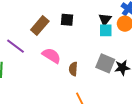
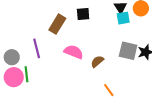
purple line: (16, 46) -> (37, 48), turned 48
brown semicircle: (73, 69) -> (97, 61), turned 56

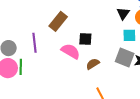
black square: (83, 14) -> (85, 39), moved
cyan square: (123, 18) -> (129, 35), moved

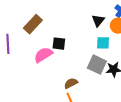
pink semicircle: (71, 51) -> (43, 55), turned -66
brown semicircle: (93, 64) -> (71, 83), moved

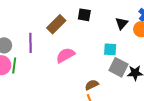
cyan square: (103, 43) -> (110, 49), moved
black square: (59, 44) -> (84, 15), moved

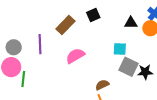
black square: (84, 15) -> (93, 15), turned -32
black triangle: (122, 23) -> (131, 23), turned 48
green line: (14, 65) -> (23, 79), moved

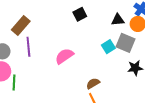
brown rectangle: (65, 25) -> (21, 26), moved
cyan square: (120, 49) -> (108, 47), turned -32
gray square: (129, 67) -> (125, 43), moved

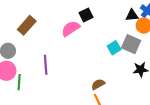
black triangle: (118, 20) -> (132, 15), moved
purple line: (28, 47) -> (46, 65), moved
pink semicircle: (64, 56) -> (71, 29), moved

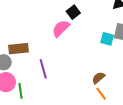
brown rectangle: (27, 25) -> (19, 49), moved, turned 54
cyan square: (114, 48) -> (107, 39), turned -32

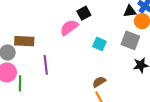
cyan square: (107, 39) -> (99, 44), moved

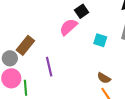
brown rectangle: (24, 41) -> (25, 45), turned -48
brown semicircle: (99, 82) -> (104, 78), turned -112

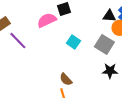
purple line: (49, 67) -> (18, 41), moved, turned -48

